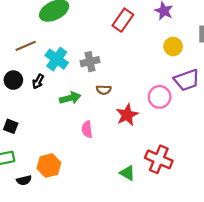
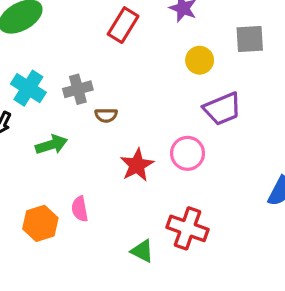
brown semicircle: (104, 90) -> (106, 115), moved
pink circle: (160, 97) -> (188, 153), moved
pink semicircle: (87, 129) -> (80, 209), moved
orange hexagon: (49, 166) -> (40, 223), moved

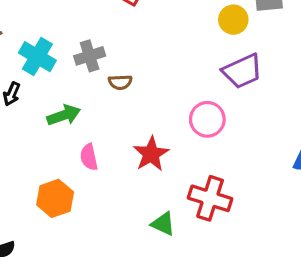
yellow circle: (200, 60) -> (233, 20), moved
red star: (137, 165) -> (151, 154), moved
pink semicircle: (80, 209) -> (89, 157), moved

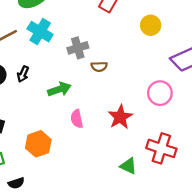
yellow circle: (233, 20) -> (151, 25), moved
cyan cross: (37, 57) -> (40, 32), moved
orange hexagon: (55, 198) -> (38, 144), moved

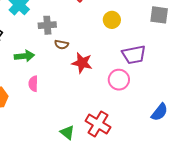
pink circle: (160, 93) -> (119, 80), moved
red star: (120, 117) -> (82, 63), moved, turned 30

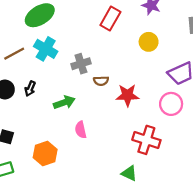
red cross: (98, 124) -> (146, 140), moved

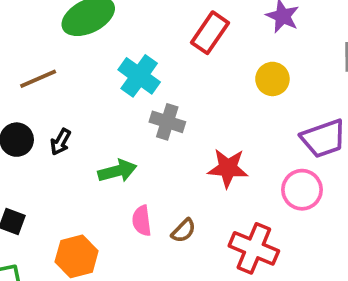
cyan cross: (46, 49) -> (139, 76), moved
gray cross: (81, 64) -> (167, 122), moved, turned 30
brown semicircle: (101, 81) -> (184, 231), moved, turned -48

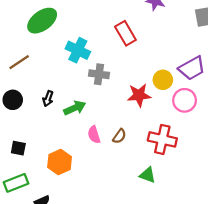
red rectangle: (210, 33) -> (125, 33), moved, turned -55
yellow circle: (272, 79) -> (163, 80), moved
black arrow: (60, 142) -> (48, 99), moved

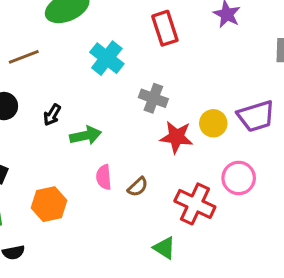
red rectangle: (125, 33) -> (165, 28), moved
gray cross: (99, 74) -> (153, 98), moved
pink circle: (185, 100) -> (239, 178), moved

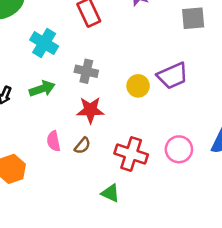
green arrow: (86, 135) -> (42, 89), moved
red star: (176, 137) -> (90, 110), moved
pink circle: (239, 178) -> (179, 149), moved

